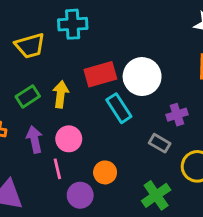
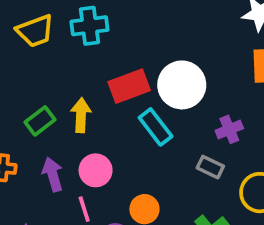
yellow trapezoid: (30, 46) -> (35, 31), moved

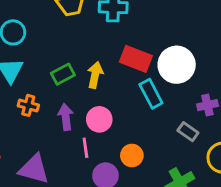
red rectangle: (129, 86) -> (136, 59), turned 32

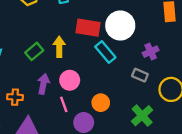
orange cross: (28, 105) -> (15, 97), moved
purple arrow: (66, 117) -> (43, 84), turned 30

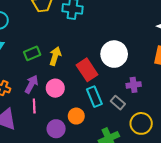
red rectangle: (88, 28) -> (87, 70), moved, turned 30
cyan rectangle: (105, 52) -> (94, 97), moved
pink line: (64, 104) -> (34, 106), moved

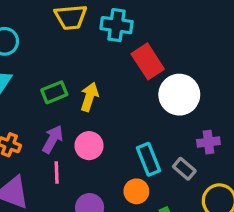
red rectangle: (87, 70) -> (148, 61), moved
orange circle: (76, 116) -> (136, 191), moved

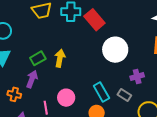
red rectangle: (148, 61) -> (94, 20), moved
purple arrow: (53, 139) -> (32, 79), moved
pink circle: (89, 146) -> (66, 98), moved

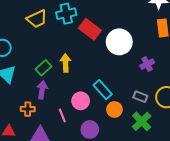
red rectangle: (94, 20) -> (90, 29), moved
cyan rectangle: (101, 92) -> (103, 90), moved
gray rectangle: (124, 95) -> (140, 97), moved

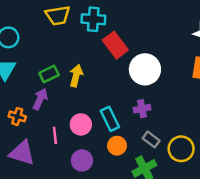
purple cross: (147, 64) -> (142, 109), moved

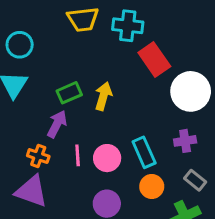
orange cross: (17, 116) -> (38, 156), moved
pink line: (55, 135) -> (78, 155), moved

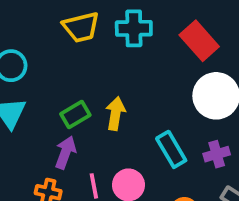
red rectangle: (154, 59) -> (199, 41), moved
cyan rectangle: (144, 152) -> (171, 149), moved

